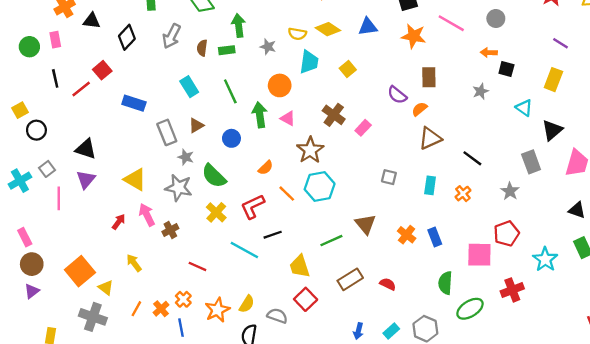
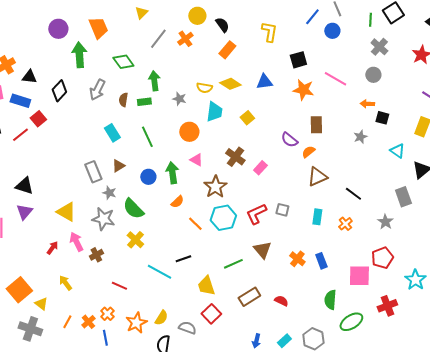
blue rectangle: (134, 103) -> (20, 101), moved
green arrow: (260, 115) -> (172, 173), moved
red L-shape: (253, 206) -> (256, 214), moved

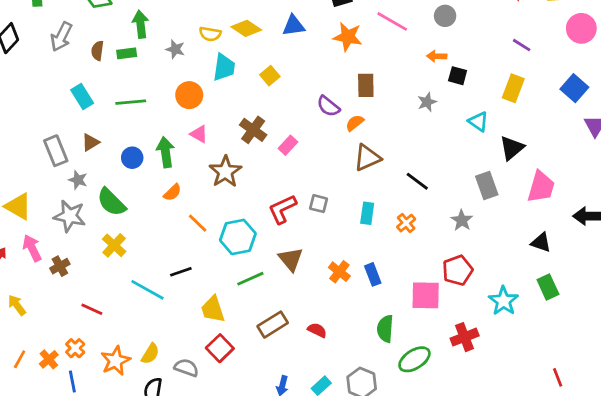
green line: (147, 137) -> (131, 102), turned -70
cyan hexagon: (223, 218) -> (238, 237), moved

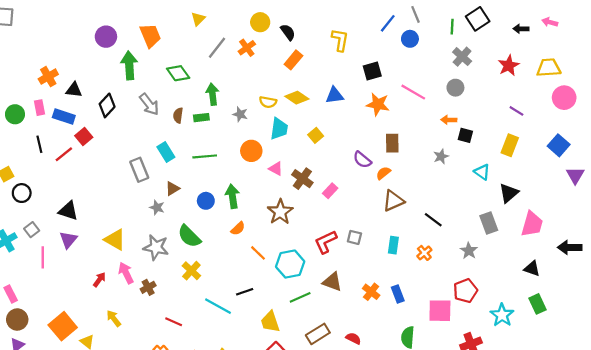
gray arrow: (61, 37) -> (149, 104), turned -65
pink triangle: (199, 134) -> (276, 169), moved
gray rectangle: (56, 151) -> (139, 170), moved
gray star: (78, 180) -> (157, 207), moved
brown triangle: (291, 259) -> (332, 282), turned -30

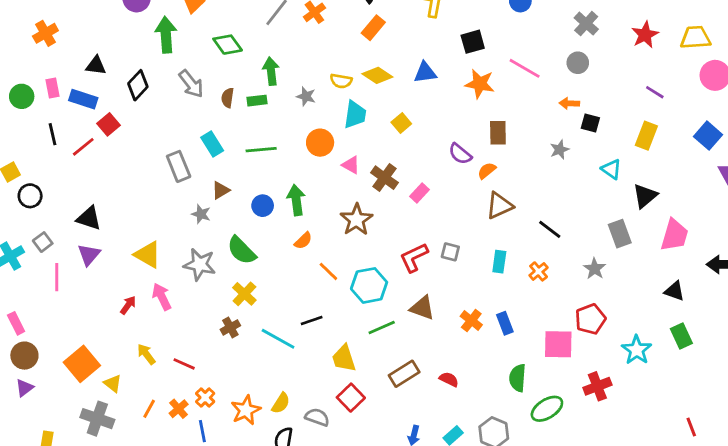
orange cross: (48, 77) -> (45, 33), moved
brown cross: (148, 287) -> (230, 327), moved
red line: (174, 322) -> (184, 364), moved

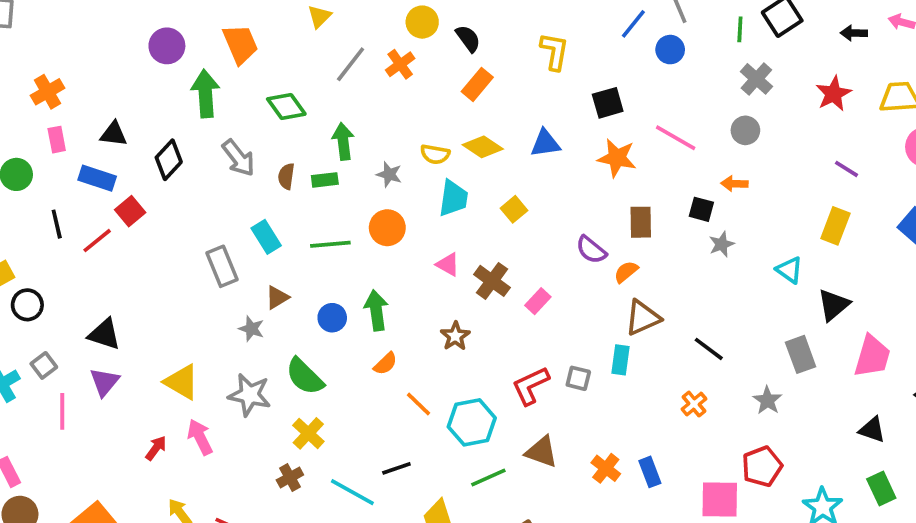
pink rectangle: (52, 88) -> (57, 140), moved
black square: (590, 123) -> (701, 209), moved
orange circle: (320, 143) -> (387, 228), moved
brown star: (356, 220) -> (455, 336), size x0.7
cyan rectangle: (499, 262) -> (621, 360), moved

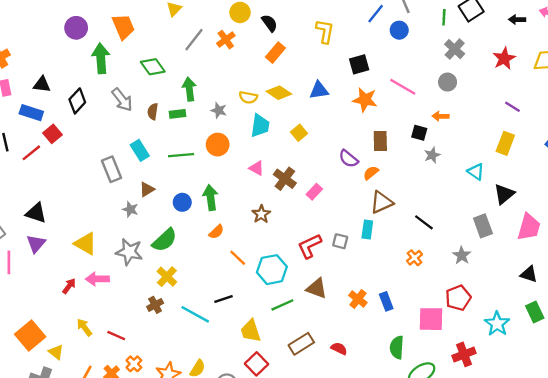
green semicircle: (305, 376) -> (165, 240), turned -88
pink arrow: (200, 437) -> (97, 279), turned -65

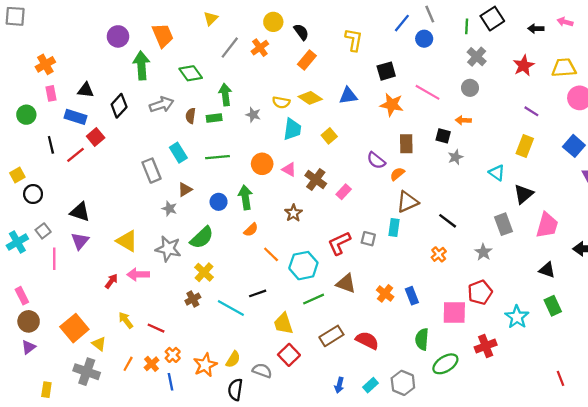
gray arrow: (122, 100) -> (162, 105), turned -70
orange circle: (218, 145) -> (262, 164), moved
red semicircle: (339, 349) -> (367, 340), size x1.5

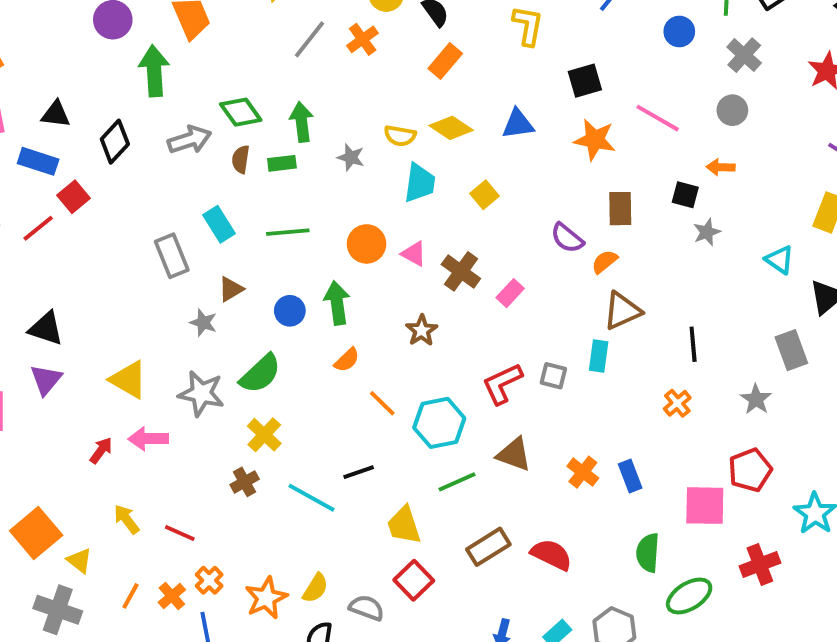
blue circle: (424, 39) -> (679, 31), moved
green diamond: (191, 73) -> (241, 112), moved
black line: (448, 221) -> (693, 344), turned 48

